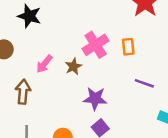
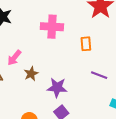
pink cross: (96, 45) -> (52, 27), moved, turned 35
brown star: (73, 66) -> (31, 74), moved

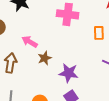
pink arrow: (14, 58) -> (30, 42), turned 77

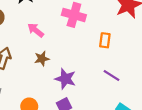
pink arrow: (30, 42) -> (36, 30), moved

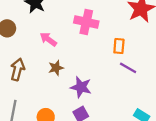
purple line: (111, 75) -> (128, 68), moved

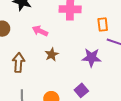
purple star: (81, 87) -> (92, 58), moved

